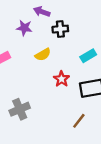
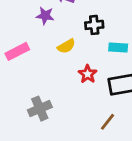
black cross: (60, 29) -> (94, 25), moved
cyan rectangle: (88, 56) -> (118, 48), turned 35

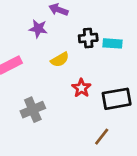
cyan rectangle: (118, 48) -> (112, 43), moved
gray cross: (40, 109) -> (33, 110), moved

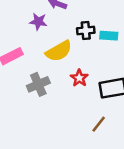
yellow semicircle: (60, 60) -> (59, 51), size x1.5
gray cross: (33, 110) -> (38, 84), moved

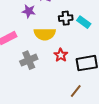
cyan rectangle: (109, 36) -> (84, 22), turned 32
yellow semicircle: (59, 51) -> (45, 34), turned 30

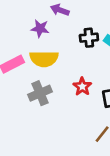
yellow semicircle: (45, 34) -> (44, 59), moved

